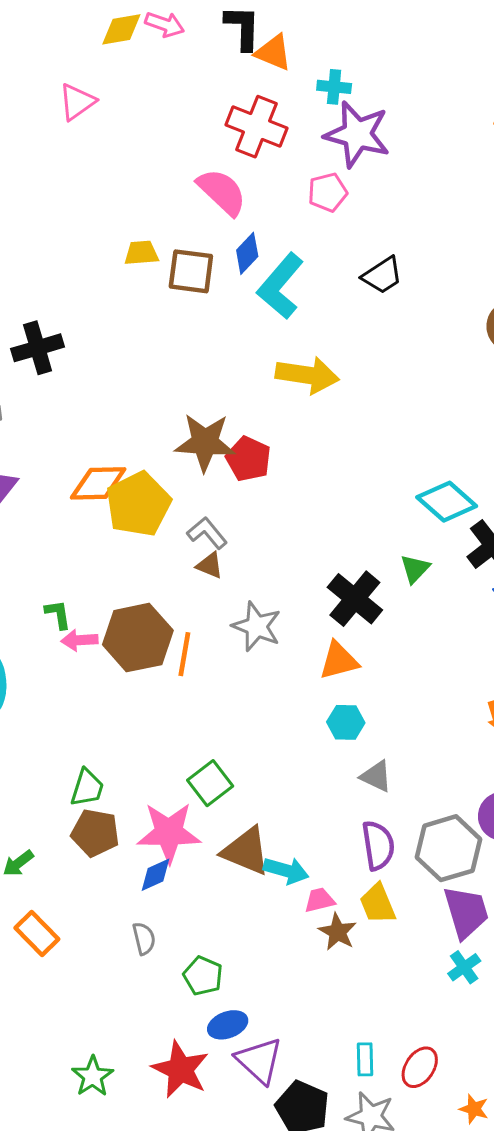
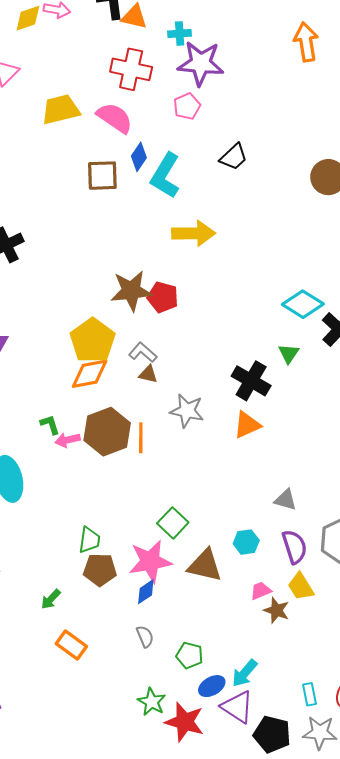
yellow trapezoid: (141, 253) -> (61, 110), moved, size x1.6
orange diamond: (98, 483) -> (90, 374), moved
cyan hexagon: (346, 722) -> (246, 542), moved
cyan arrow: (286, 870) -> (245, 673), moved, turned 124
green star: (93, 1076) -> (152, 702), moved

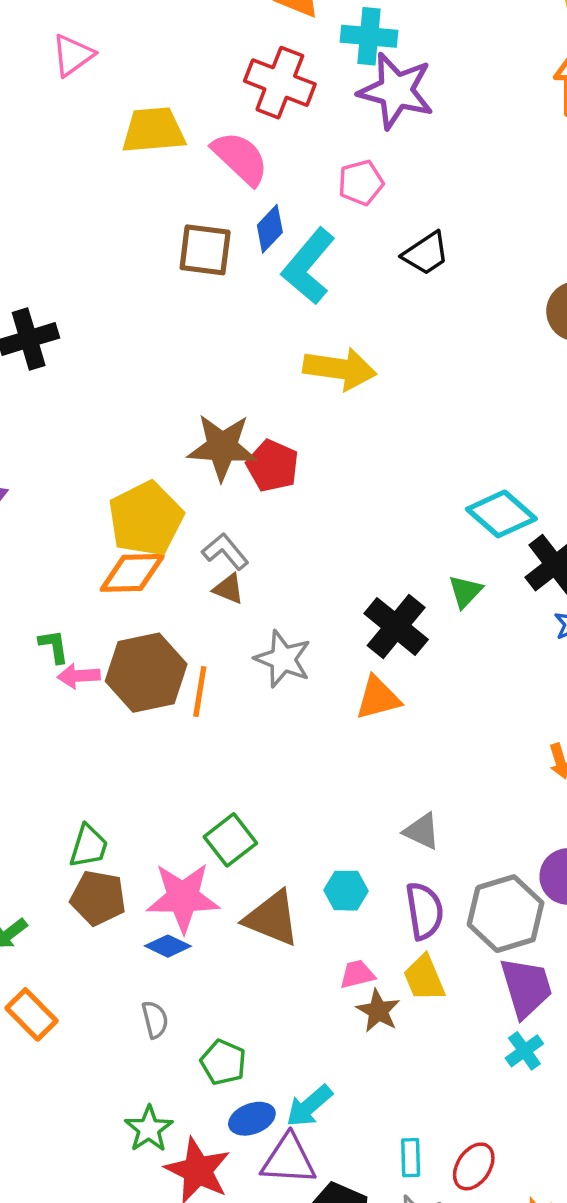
cyan cross: (180, 34) -> (369, 36), size x1.4
pink pentagon: (187, 106) -> (361, 183), moved
blue diamond: (146, 592) -> (168, 946), turned 50
purple triangle: (237, 707) -> (289, 1160), turned -39

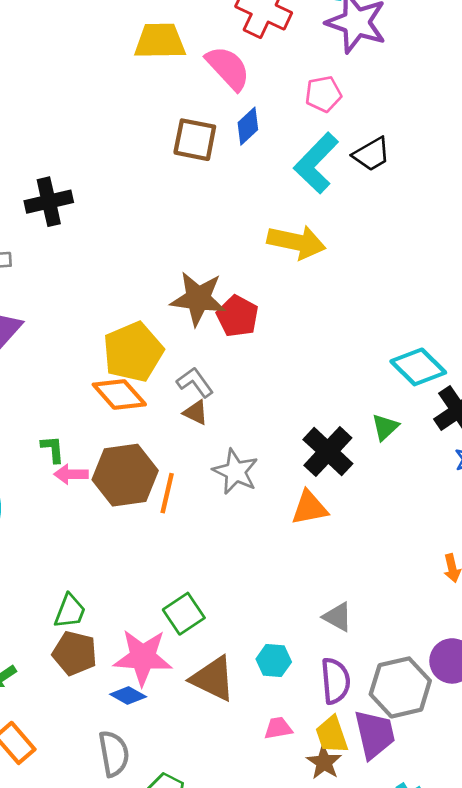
cyan L-shape: (308, 266) -> (316, 163), moved
orange diamond: (132, 573) -> (119, 394), turned 46
purple trapezoid: (526, 987) -> (375, 734), moved
brown star: (378, 1011) -> (324, 762), moved
gray semicircle: (155, 1020) -> (114, 754), size x1.5

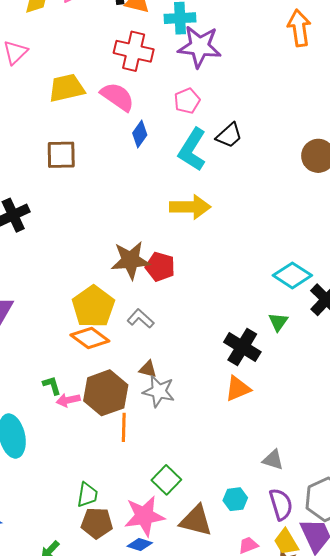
brown square: (195, 140) -> (61, 155), moved
brown triangle: (196, 412) -> (148, 369), moved
gray star: (235, 472) -> (159, 391), moved
orange line: (167, 493) -> (124, 427), moved

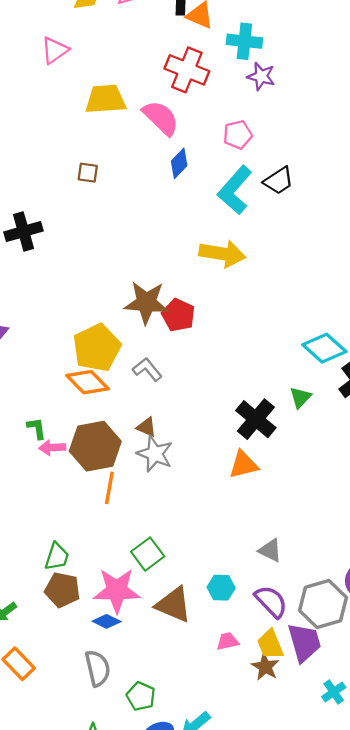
purple star: (199, 47) -> (261, 76), size x0.6
brown square: (61, 155) -> (88, 173), size x0.6
purple semicircle: (281, 504) -> (271, 601), turned -36

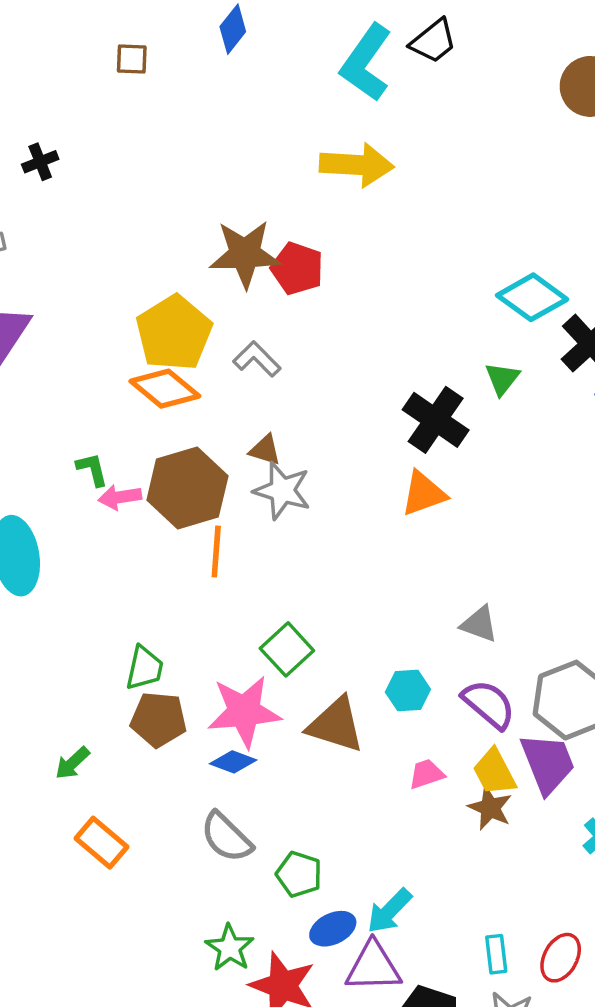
blue diamond: (179, 163) -> (233, 29), moved
black cross: (24, 231) -> (40, 162), size x0.6
gray semicircle: (98, 668) -> (226, 837), turned 153

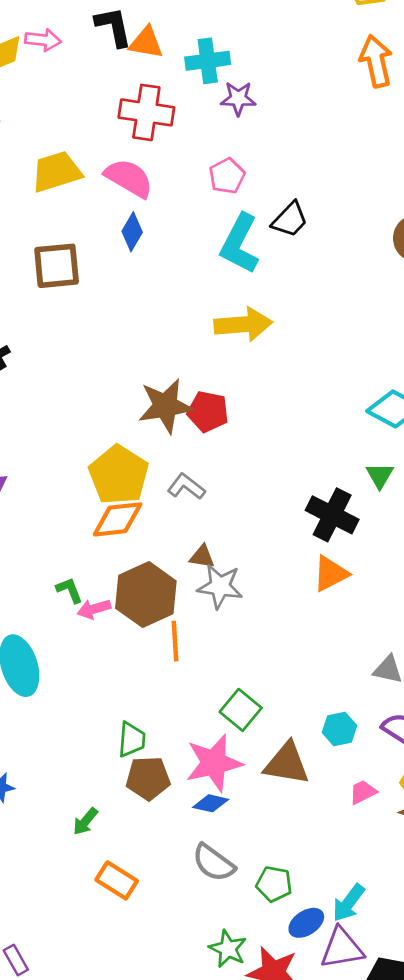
brown square: (132, 59) -> (57, 266), size x1.8
orange diamond: (165, 389) -> (118, 519), turned -38

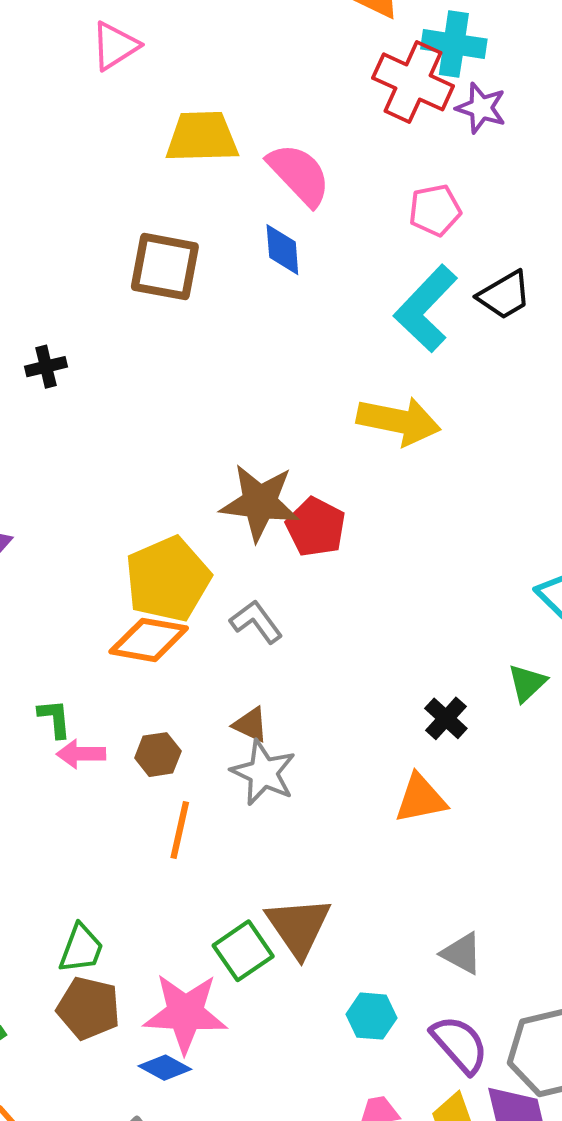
red cross: (146, 112) -> (413, 82), moved
blue diamond: (132, 232) -> (282, 250), turned -51
black cross: (332, 515) -> (446, 718), size x0.6
brown hexagon: (146, 595) -> (158, 755), size x0.5
brown triangle: (287, 764) -> (299, 927), moved, turned 30

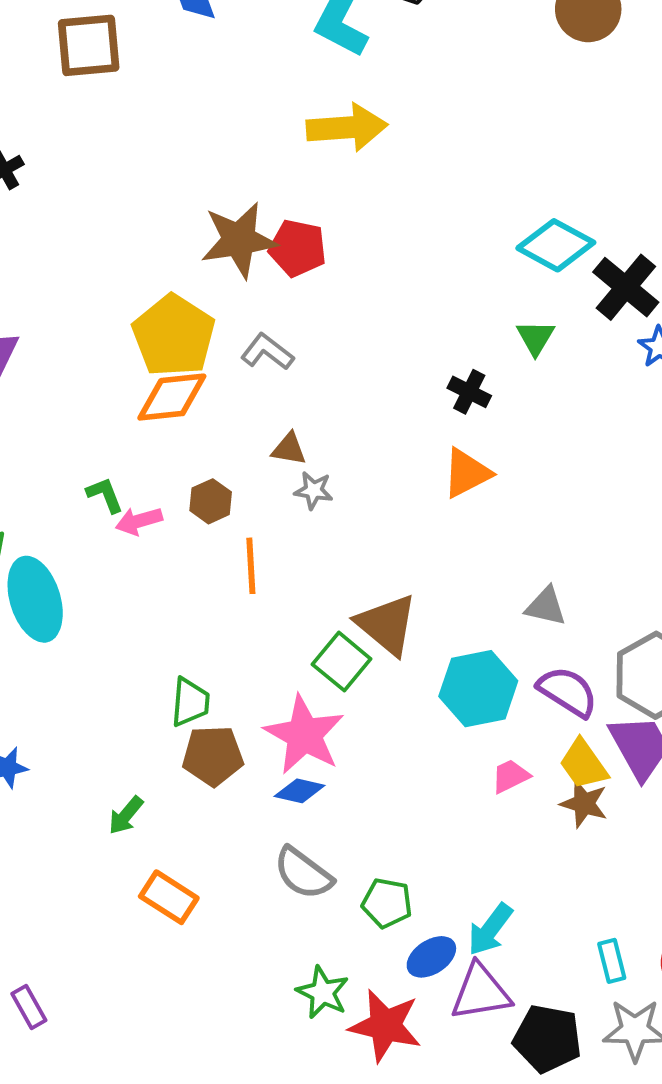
gray star: (263, 773) -> (314, 490), size x0.6
pink star: (185, 1013) -> (304, 735), turned -30
cyan hexagon: (371, 1016) -> (478, 689), size x1.6

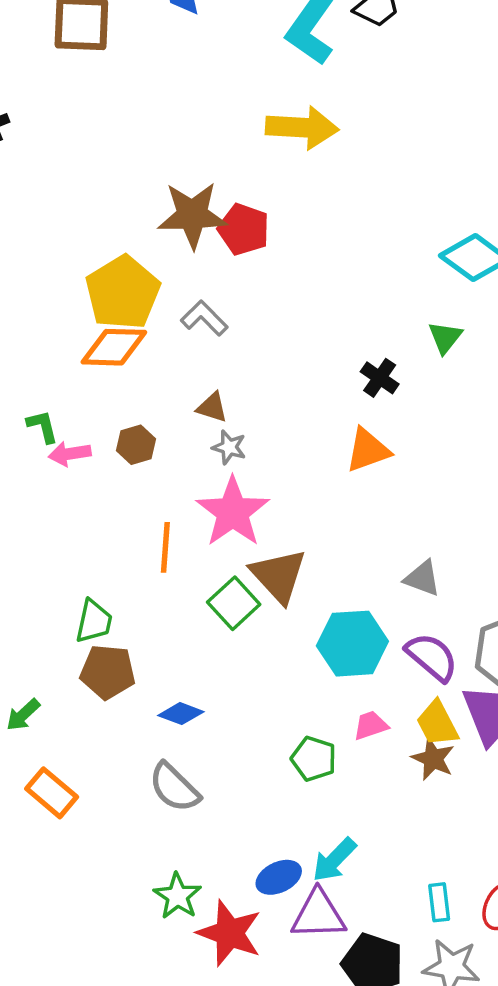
orange line: (251, 566) -> (165, 547), moved
pink star: (304, 735) -> (233, 512), moved
green pentagon: (387, 903) -> (314, 759), moved

